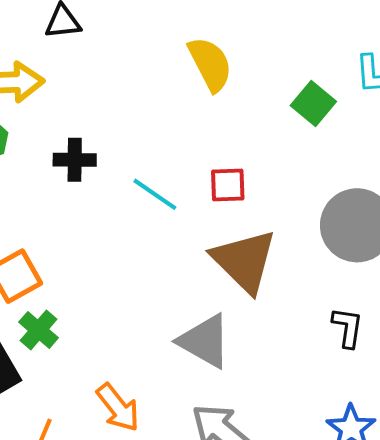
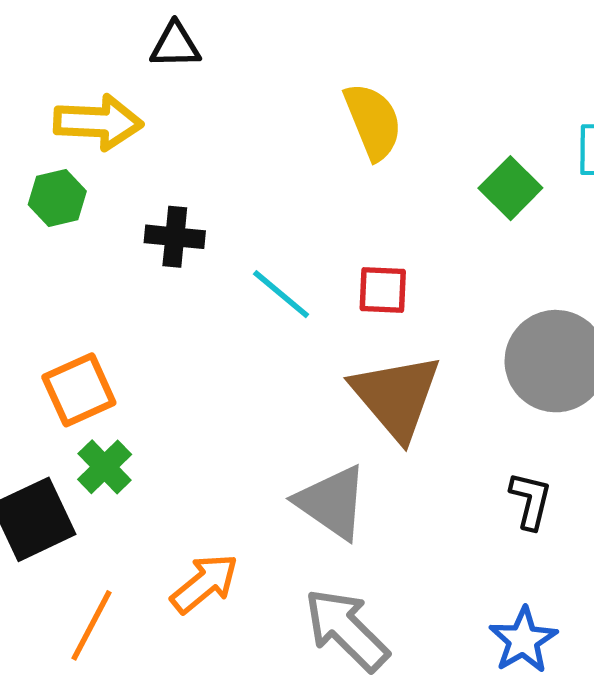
orange arrow: (118, 408) -> (205, 583), turned -96

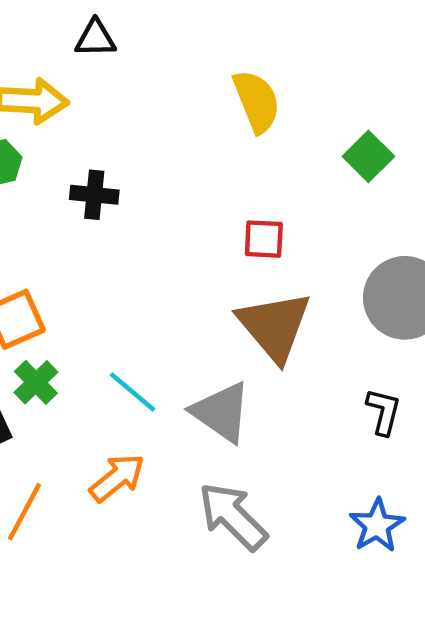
cyan line: (281, 294) -> (133, 392), moved

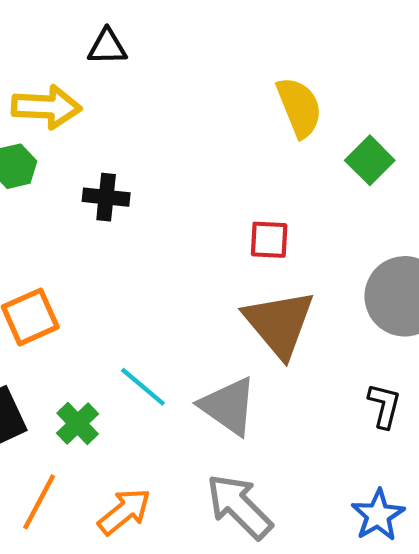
yellow semicircle: (257, 101) -> (299, 107), moved
green cross: (36, 382) -> (78, 424), moved
orange arrow: (117, 478) -> (124, 512), moved

